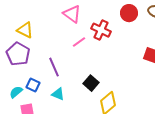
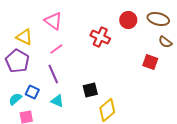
pink triangle: (72, 14) -> (53, 21), moved
pink line: (79, 42) -> (56, 49), moved
black square: (91, 83) -> (90, 90), turned 35

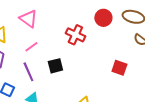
red square: (150, 62) -> (119, 68), moved
black square: (90, 90) -> (55, 66), moved

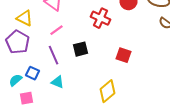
red square: (119, 68) -> (124, 55), moved

